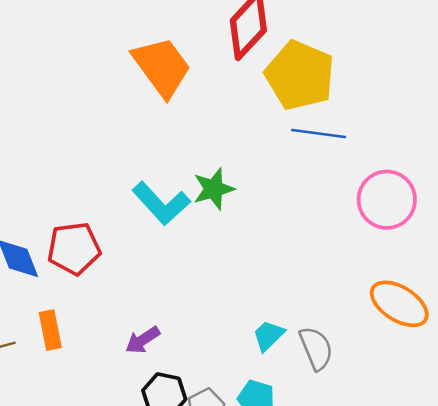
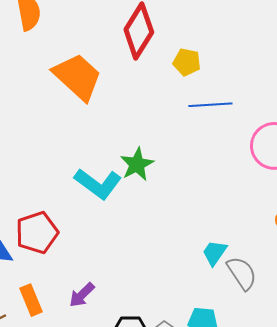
yellow pentagon: (300, 75) -> (187, 62), size x0.5
cyan trapezoid: (268, 336) -> (215, 253), moved
purple arrow: (143, 340) -> (82, 295), moved

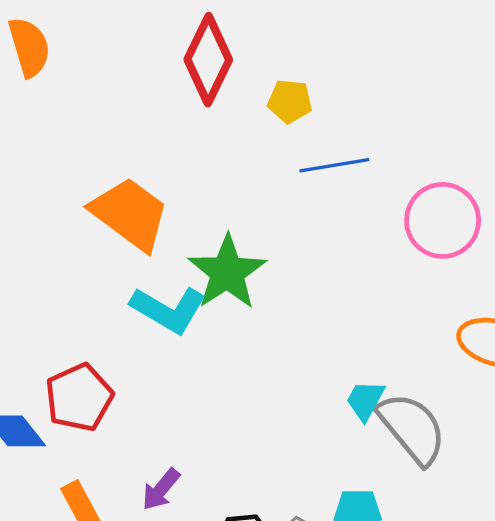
orange trapezoid: (78, 77) -> (130, 214), moved
green star: (137, 164) -> (227, 272), size x1.4
gray semicircle: (242, 273) -> (412, 428), size x1.4

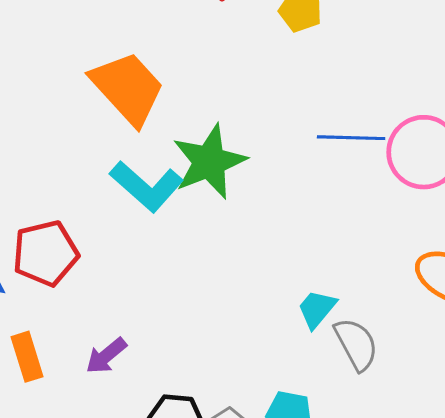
blue line: (334, 165) -> (351, 138), moved
gray semicircle: (412, 428) -> (356, 344), size x0.7

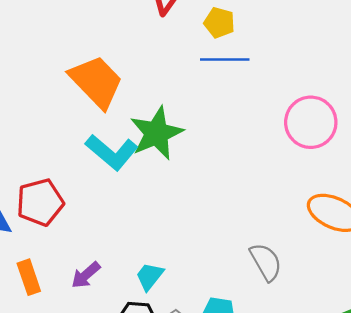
blue line: (351, 138) -> (225, 60), moved
cyan trapezoid: (317, 309) -> (150, 276), moved

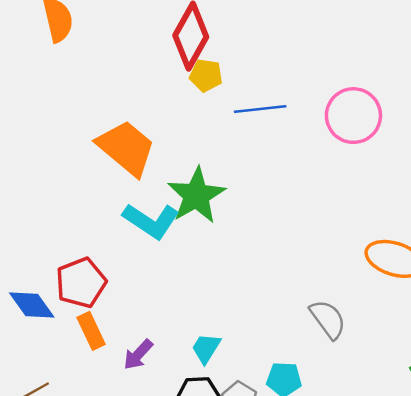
yellow pentagon: (219, 23) -> (206, 75), moved
pink circle: (311, 122) -> (353, 116), moved
orange rectangle: (29, 277) -> (91, 331), moved

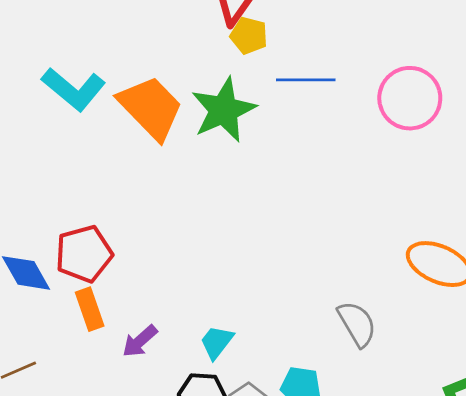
green star: (196, 195) -> (224, 110), moved
cyan L-shape: (151, 221) -> (74, 89), moved

